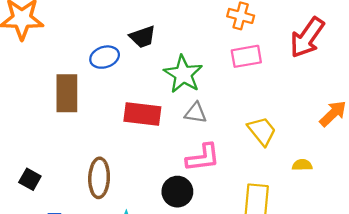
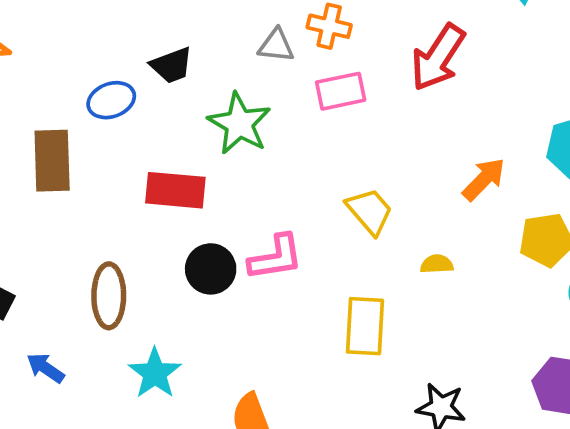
gray triangle: (196, 113) -> (276, 45), moved
black circle: (177, 192) -> (211, 269), moved

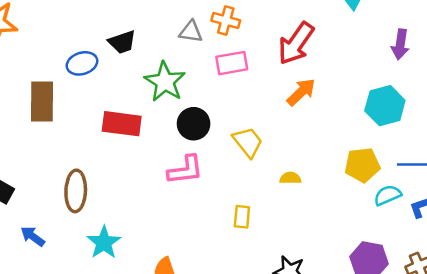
orange arrow: (484, 179) -> (301, 92), moved
black circle: (211, 269) -> (194, 124), moved
yellow rectangle: (365, 326) -> (242, 217), size x0.6

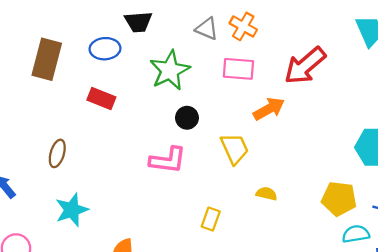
blue ellipse: (82, 63) -> (105, 49), moved
orange arrow: (301, 92) -> (269, 109), moved
red rectangle: (122, 124) -> (101, 98), moved, size x0.7
black circle: (194, 124) -> (187, 118), size x0.7
brown ellipse: (76, 191) -> (57, 153), size x0.7

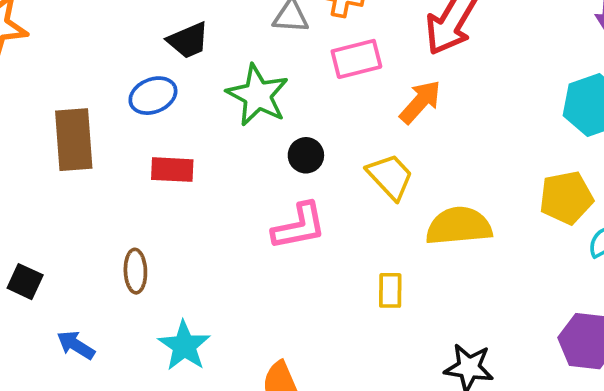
yellow semicircle: (267, 194) -> (459, 226), size x2.0

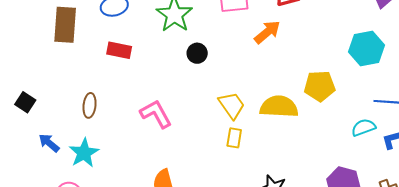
yellow trapezoid: (390, 177) -> (232, 105), moved
yellow pentagon: (566, 198) -> (320, 86), moved
pink L-shape: (299, 226) -> (156, 114), moved, turned -116
cyan star: (184, 346) -> (84, 153), moved

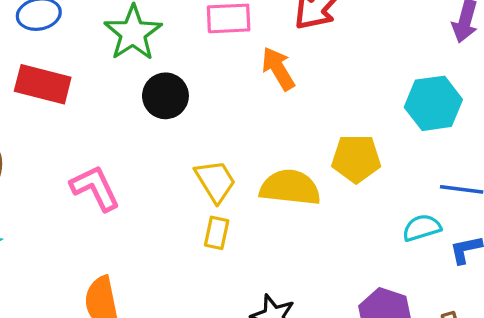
orange arrow: (267, 32) -> (278, 69), turned -84
red rectangle: (119, 50) -> (43, 84), size x1.4
black circle: (197, 53) -> (165, 96), size x1.4

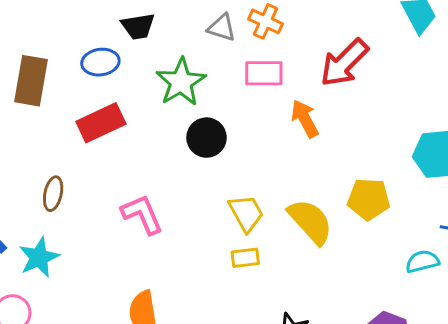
red rectangle: (43, 84) -> (101, 123), turned -42
yellow semicircle: (290, 187) -> (310, 221), turned 39
yellow rectangle: (217, 233) -> (245, 258), turned 68

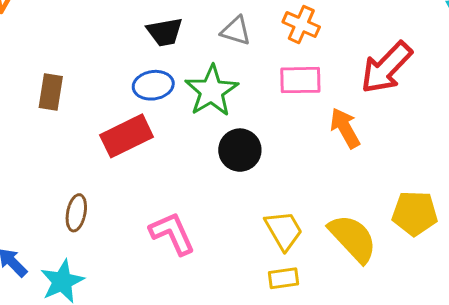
gray triangle: (222, 28) -> (236, 31), moved
blue ellipse: (100, 62) -> (153, 85), moved
brown rectangle: (31, 81) -> (51, 92), size x0.7

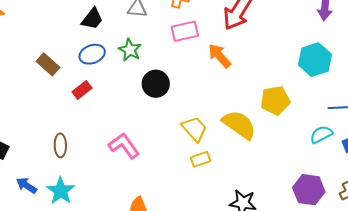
black trapezoid: (165, 32) -> (92, 19), turned -30
green star: (212, 91) -> (130, 50), size x0.7
brown rectangle: (51, 92) -> (48, 64), moved, turned -45
red rectangle: (127, 136) -> (82, 90), size x0.6

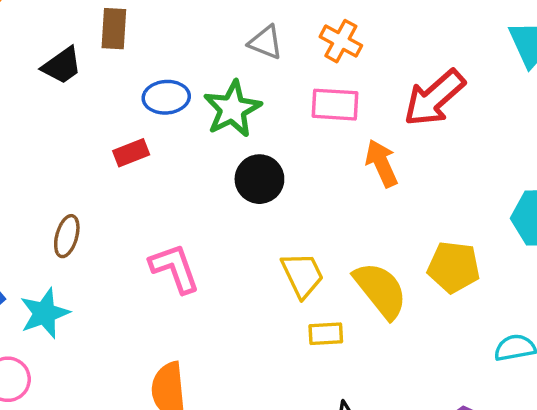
black trapezoid: (92, 19) -> (62, 66), moved
green star: (130, 50) -> (232, 109), size x1.4
brown rectangle: (48, 64) -> (114, 29), moved, turned 35
yellow rectangle: (201, 159) -> (326, 334), moved

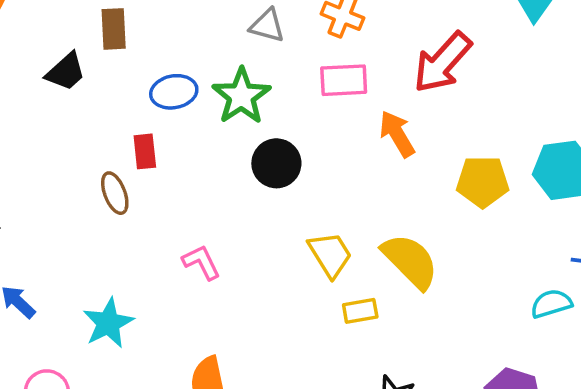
red rectangle: (131, 153) -> (145, 151), turned -68
brown ellipse: (67, 236) -> (115, 193), moved, turned -30
yellow pentagon: (454, 267) -> (483, 182), moved
pink L-shape: (175, 268) -> (201, 262), size x0.7
cyan star: (45, 313) -> (108, 323), moved

